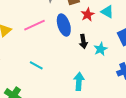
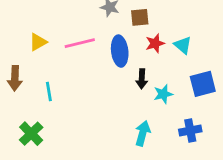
cyan line: (36, 65) -> (49, 91), moved, turned 40
cyan arrow: (79, 81) -> (143, 133), moved

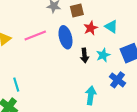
cyan line: (49, 91) -> (16, 85), moved
cyan star: (163, 94) -> (103, 55), moved
blue cross: (190, 131) -> (117, 80), moved, turned -35

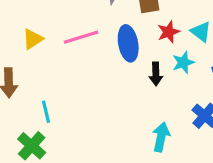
cyan star: (103, 55) -> (183, 62), moved

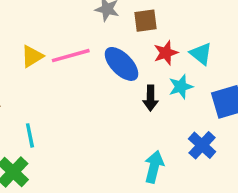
yellow triangle: (33, 39) -> (32, 56), moved
blue ellipse: (128, 43) -> (122, 64), turned -36

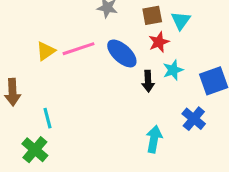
brown square: (146, 21) -> (152, 15), moved
cyan triangle: (201, 54) -> (181, 21), moved, turned 30

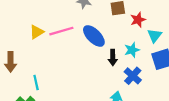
cyan triangle: (181, 21) -> (155, 36), moved
red star: (159, 42) -> (138, 20), moved
blue cross: (194, 119) -> (133, 76), moved

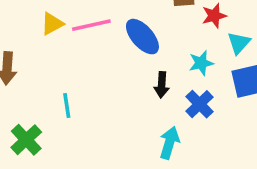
black arrow: (113, 58) -> (162, 85), moved
cyan line: (36, 82) -> (67, 106), moved

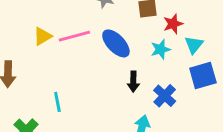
cyan star: (201, 63) -> (161, 49), moved

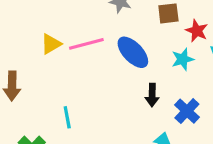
red star: (173, 24) -> (197, 31), turned -30

